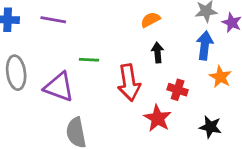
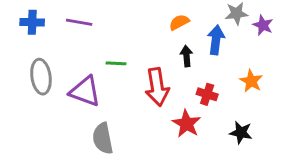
blue arrow: (205, 45) -> (216, 40), moved

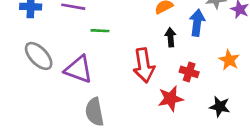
green line: (116, 63) -> (100, 31), moved
gray ellipse: (41, 77) -> (39, 56), turned -36
red star: (187, 124) -> (170, 99), turned 30

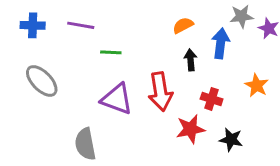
purple triangle: (79, 69) -> (117, 99), moved
black star: (220, 107) -> (231, 140), moved
gray semicircle: (95, 112) -> (85, 144), moved

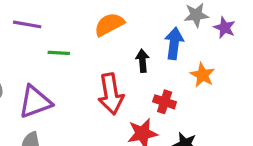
orange semicircle: (183, 25) -> (109, 24), moved, size x1.4
orange star: (257, 85) -> (202, 75), moved
purple triangle: (117, 99) -> (35, 102), moved, turned -40

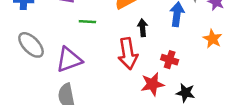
black arrow: (142, 61) -> (143, 28), moved
orange star: (202, 75) -> (212, 39), moved

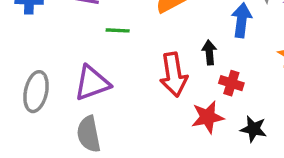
black arrow: (143, 28) -> (209, 53), moved
gray ellipse: (31, 45) -> (36, 92), moved, turned 56

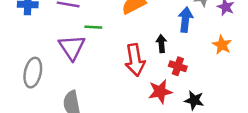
purple triangle: (92, 83) -> (72, 47), moved, turned -44

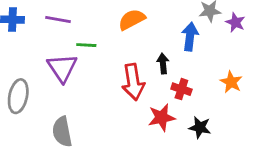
orange star: (222, 45) -> (231, 82), moved

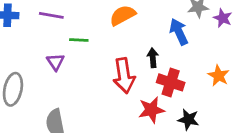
blue arrow: (190, 37) -> (179, 32), turned -32
purple triangle: (62, 68) -> (55, 62), size x0.6
red cross: (181, 89) -> (171, 82), size x1.4

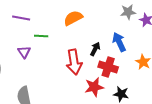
blue arrow: (179, 32) -> (119, 42), moved
black arrow: (153, 58) -> (95, 49), turned 32

